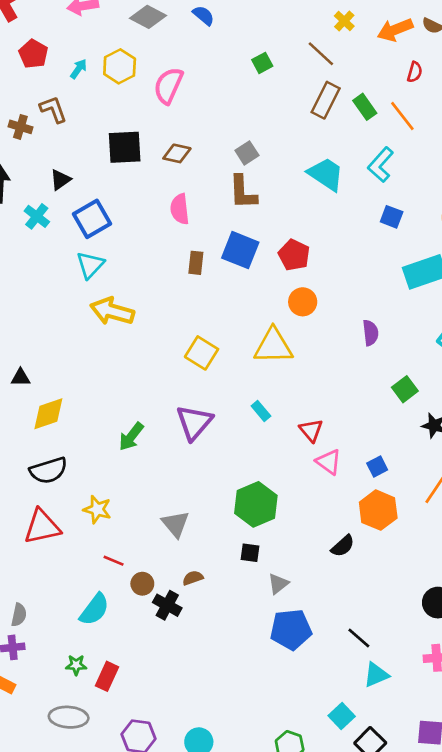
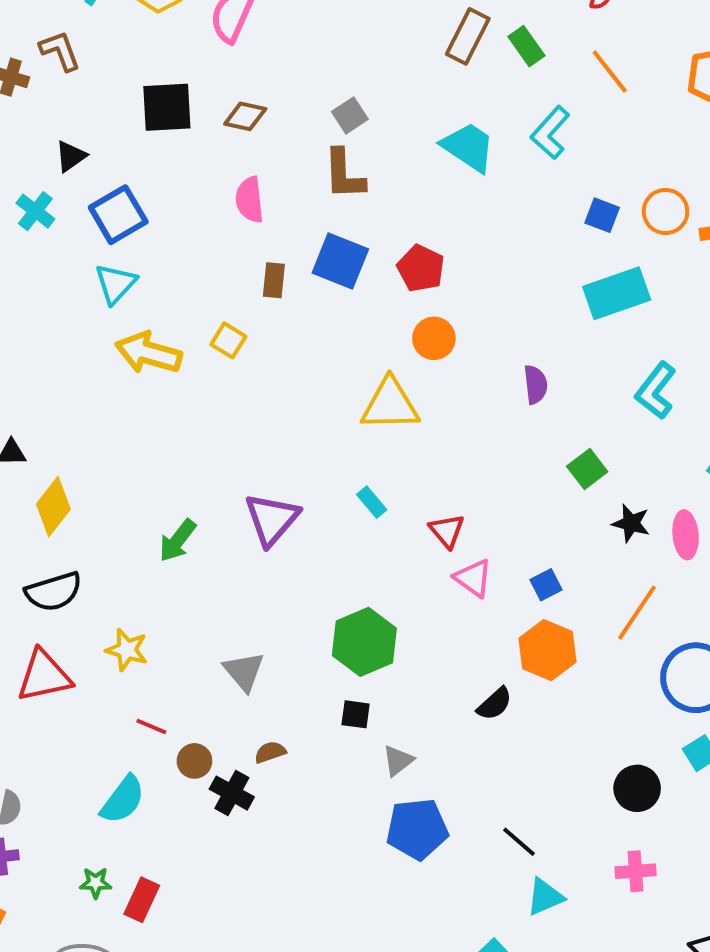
orange line: (402, 116) -> (610, 71), moved
blue square: (392, 217) -> (602, 215), moved
yellow square: (202, 353) -> (228, 340), moved, size x0.7
yellow diamond: (48, 414) -> (53, 507), turned -33

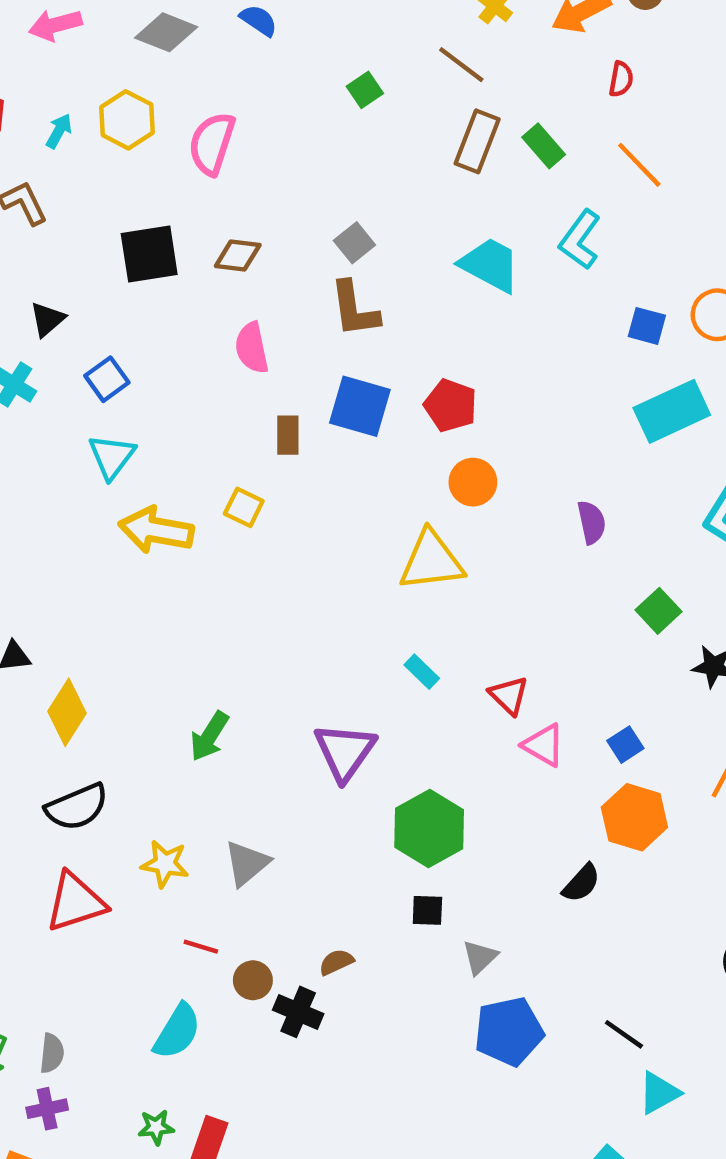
blue square: (118, 215) -> (107, 379), size x0.7
purple triangle: (272, 519) -> (345, 752), moved
gray triangle: (244, 671) -> (247, 863), moved, turned 36

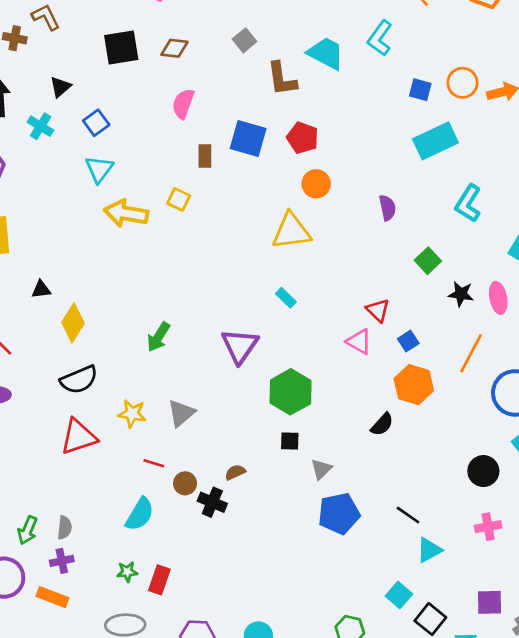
brown L-shape: (354, 309) -> (282, 79), moved
pink semicircle: (252, 348) -> (183, 104), turned 32
red triangle: (509, 695) -> (378, 310), moved

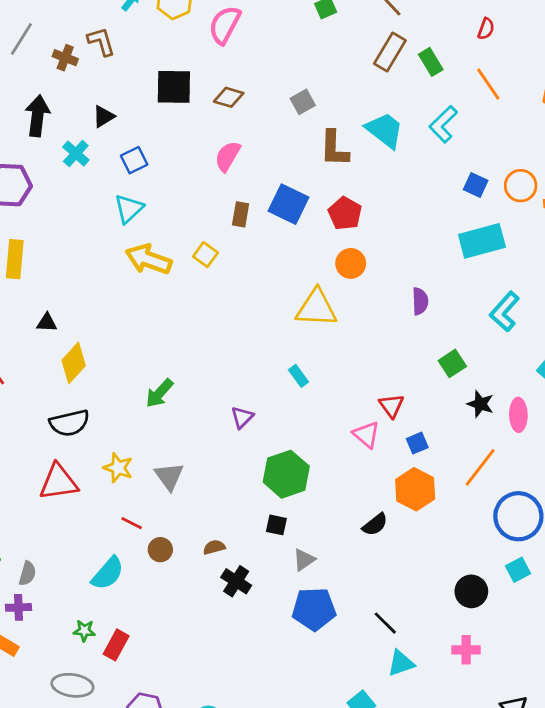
purple triangle: (240, 346) -> (242, 417), size x0.6
gray triangle: (181, 413) -> (169, 476), turned -36
black cross: (212, 502) -> (236, 581), moved

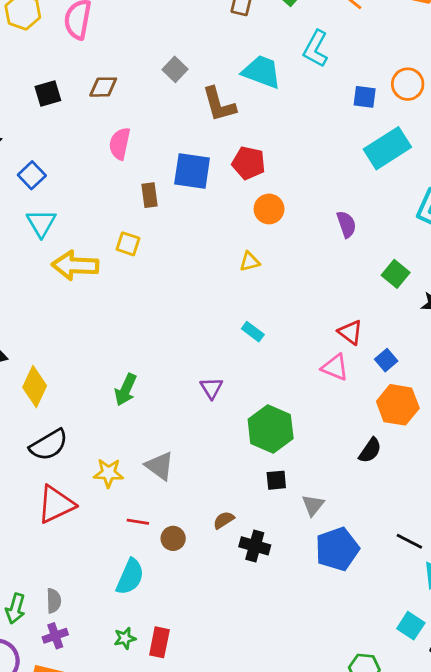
black square: (174, 87) -> (48, 93), size x0.7
yellow triangle: (316, 308) -> (250, 262), size x0.5

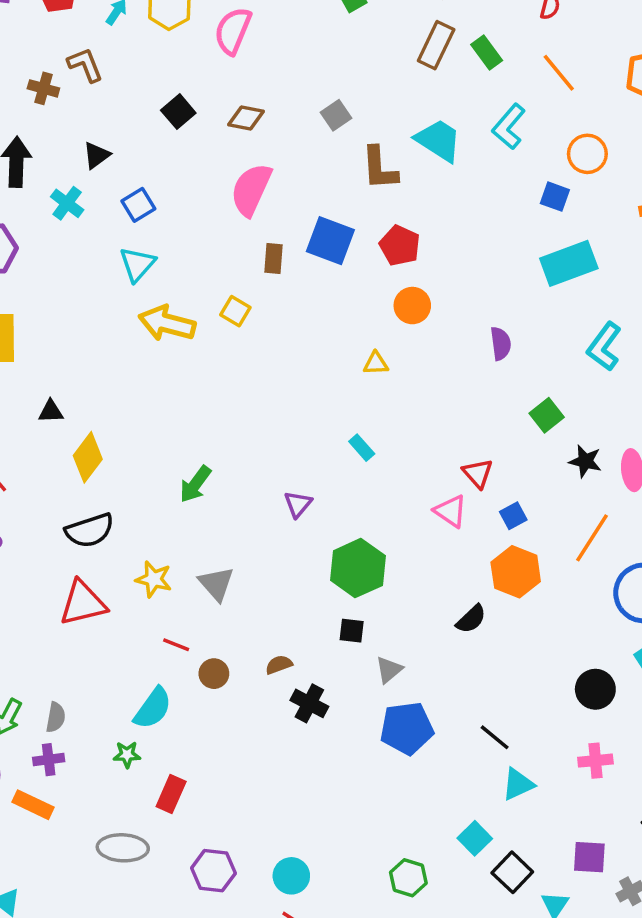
orange circle: (408, 84) -> (587, 154), moved
black square: (48, 93) -> (178, 112), turned -36
pink semicircle: (120, 144) -> (251, 190), size x1.4
green star: (125, 638) -> (127, 755), moved

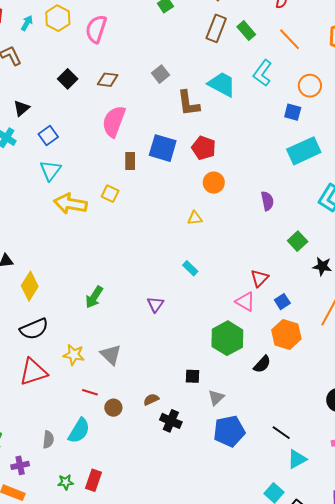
red triangle: (478, 473) -> (260, 278), turned 30
green hexagon: (358, 568) -> (227, 338), moved
gray semicircle: (56, 717) -> (48, 440), moved
green star: (127, 755) -> (66, 482), moved

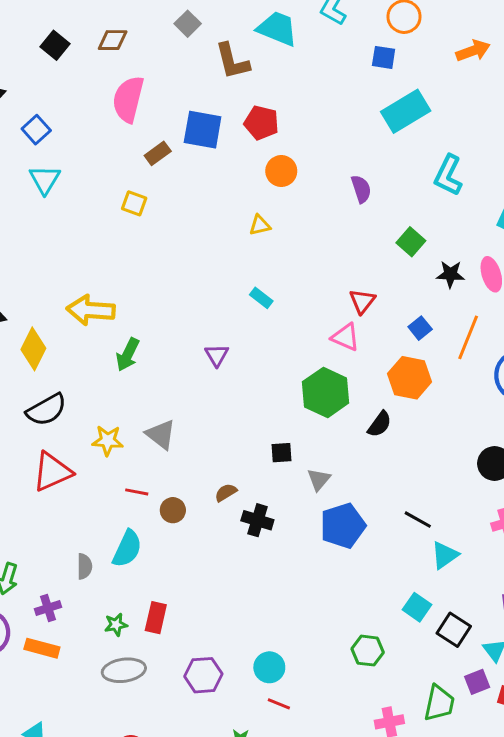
brown rectangle: (130, 161) -> (158, 153), turned 60
yellow arrow: (70, 204) -> (91, 310), moved
blue square: (282, 302) -> (420, 328), moved

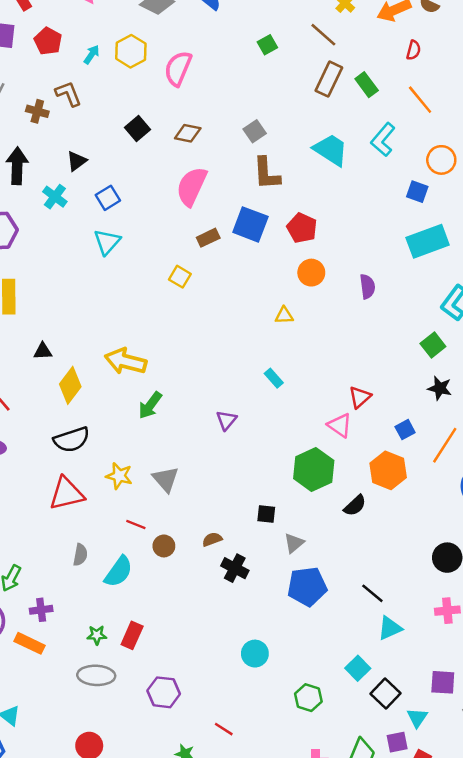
brown L-shape: (232, 61) -> (267, 173), moved
purple semicircle: (361, 189) -> (367, 287), moved
green square: (411, 242) -> (433, 345), moved
gray semicircle: (84, 566) -> (80, 555), moved
cyan circle: (269, 667) -> (255, 654), moved

